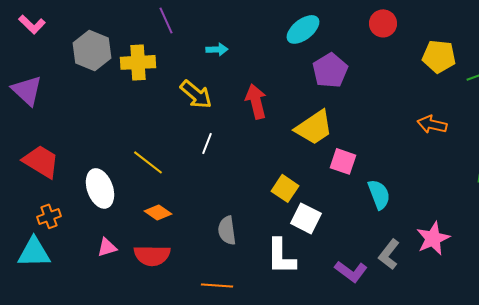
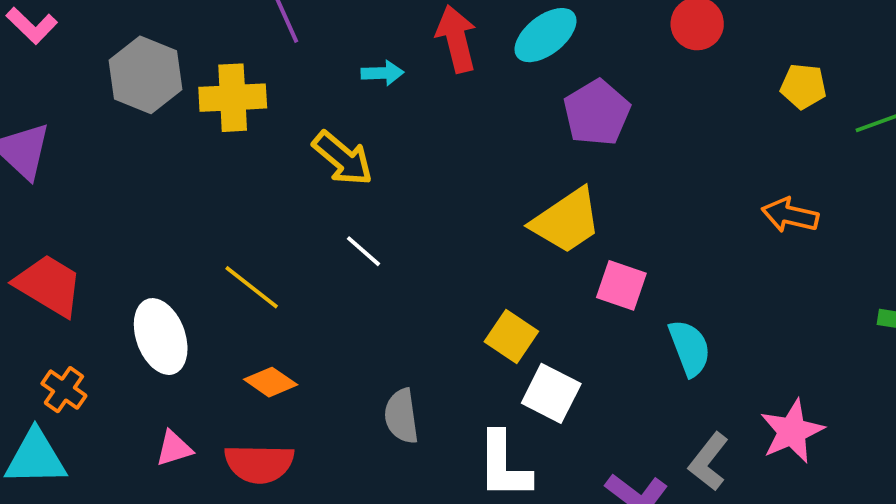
yellow pentagon: (439, 56) -> (803, 86), size x0.7
red arrow: (256, 101) -> (456, 39), moved
white line: (207, 143) -> (363, 251), turned -70
orange cross: (49, 216) -> (64, 390), turned -35

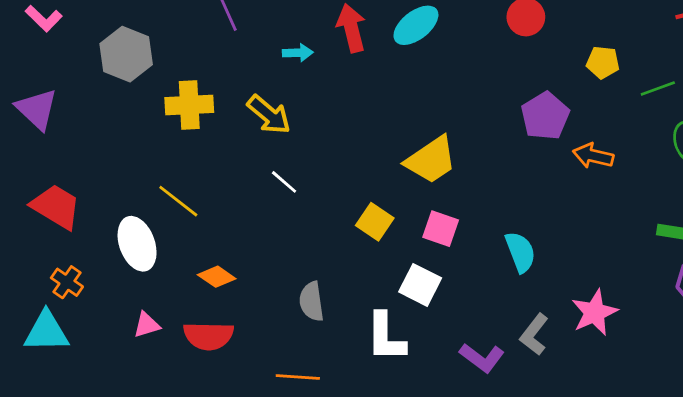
yellow cross: (233, 98) -> (189, 105), moved
purple pentagon: (597, 113) -> (545, 116), moved
pink square: (621, 285) -> (441, 229), moved
yellow line: (252, 287) -> (178, 201), moved
yellow square: (511, 337) -> (375, 222), moved

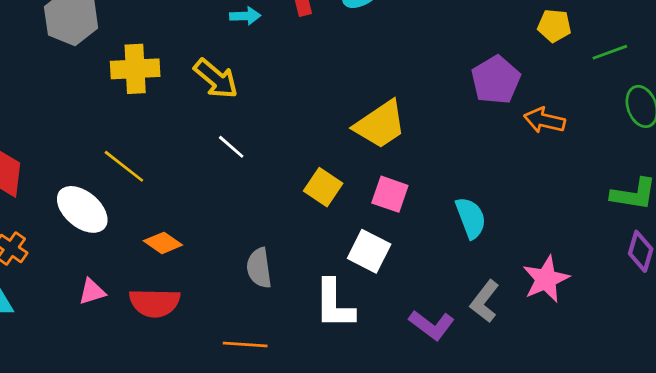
white ellipse: (137, 244) -> (82, 209), turned -30

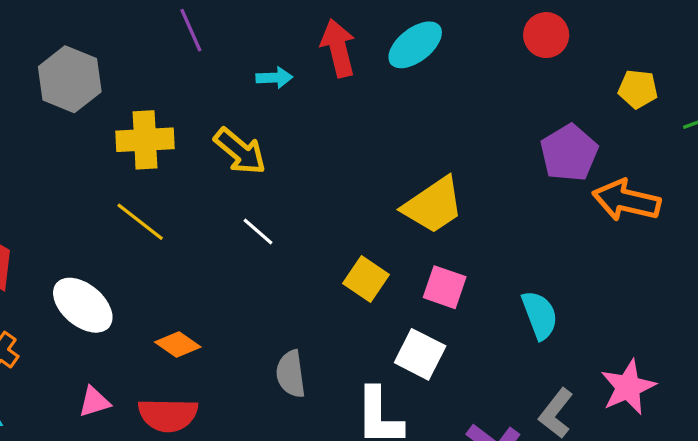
orange arrow: (544, 120) -> (626, 200), size x1.4
yellow line: (124, 166) -> (140, 222), moved

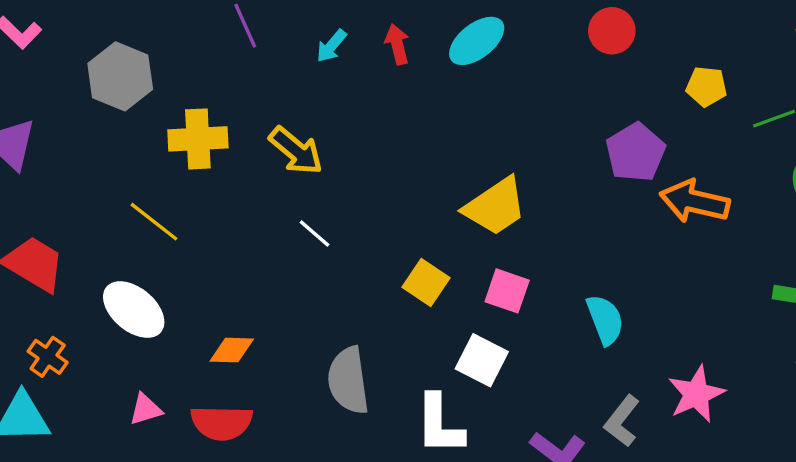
red arrow: (338, 48) -> (397, 44), size x0.7
cyan arrow: (274, 78) -> (331, 46), moved, turned 132
yellow line: (140, 222) -> (154, 222), moved
orange diamond: (178, 344) -> (232, 350), turned -33
gray semicircle: (291, 374) -> (348, 380), size x1.4

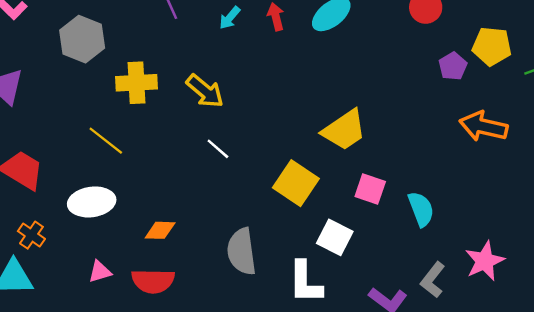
yellow pentagon: (706, 87) -> (492, 46), size x1.4
purple pentagon: (635, 152) -> (453, 66), moved, size x0.7
yellow square: (426, 282) -> (296, 183), size x1.4
pink square: (507, 291) -> (370, 189), moved
white ellipse: (134, 310) -> (92, 202), turned -48

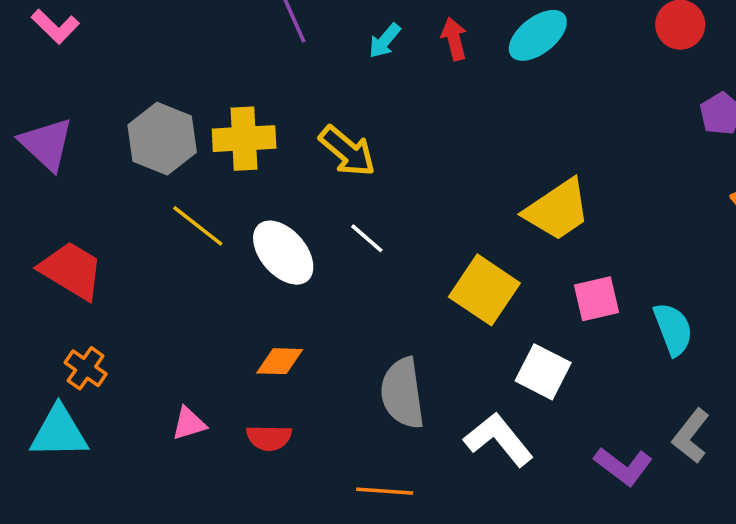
gray hexagon: (82, 39) -> (162, 139), moved
pink square: (370, 189) -> (597, 299), turned -32
white ellipse: (92, 202) -> (283, 253), moved, turned 57
red semicircle: (153, 281) -> (269, 438), size x0.7
white L-shape: (305, 282) -> (499, 439), turned 141

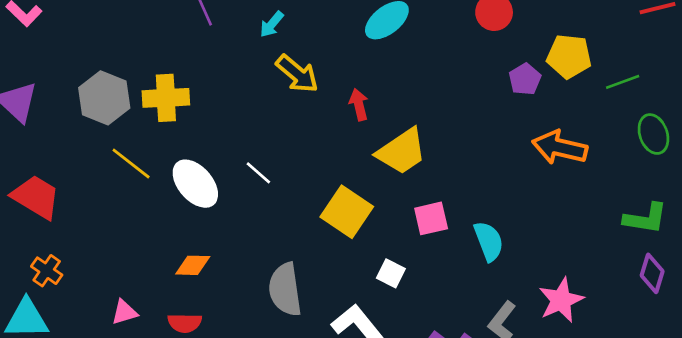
red arrow: (454, 39) -> (359, 105), moved
yellow arrow: (347, 151) -> (297, 74), moved
white square: (543, 372) -> (391, 273), size x0.7

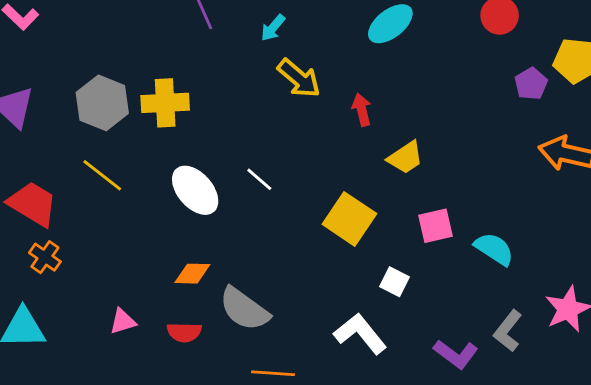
yellow trapezoid: (402, 151) -> (405, 157), size x0.7
yellow line: (131, 164) -> (102, 175), moved
cyan semicircle: (489, 241) -> (494, 249), turned -36
orange cross: (47, 271) -> (45, 257), moved
gray semicircle: (285, 289) -> (244, 309), moved, turned -46

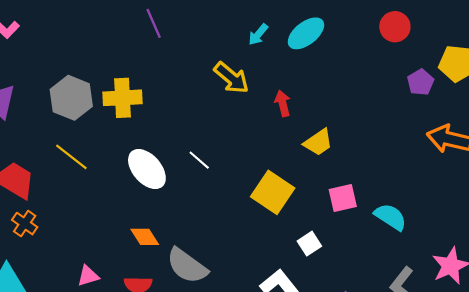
cyan arrow: (273, 28) -> (258, 34), moved
orange diamond: (192, 274) -> (145, 237), turned 56
white square: (394, 282) -> (309, 244), turned 30

